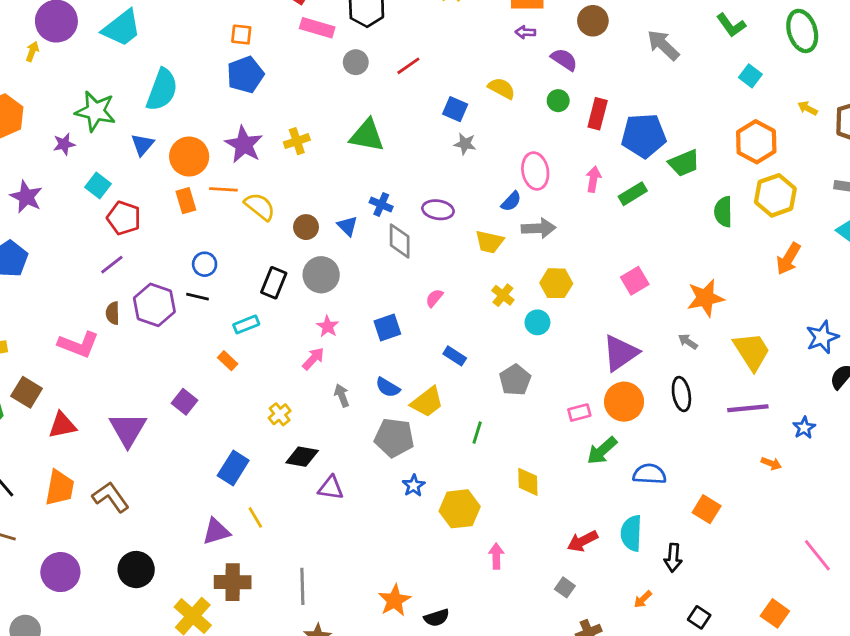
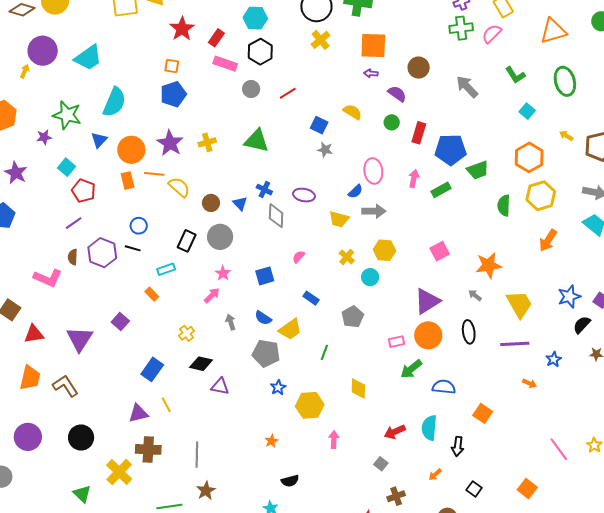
orange star: (395, 600) -> (271, 441), moved, size x0.6

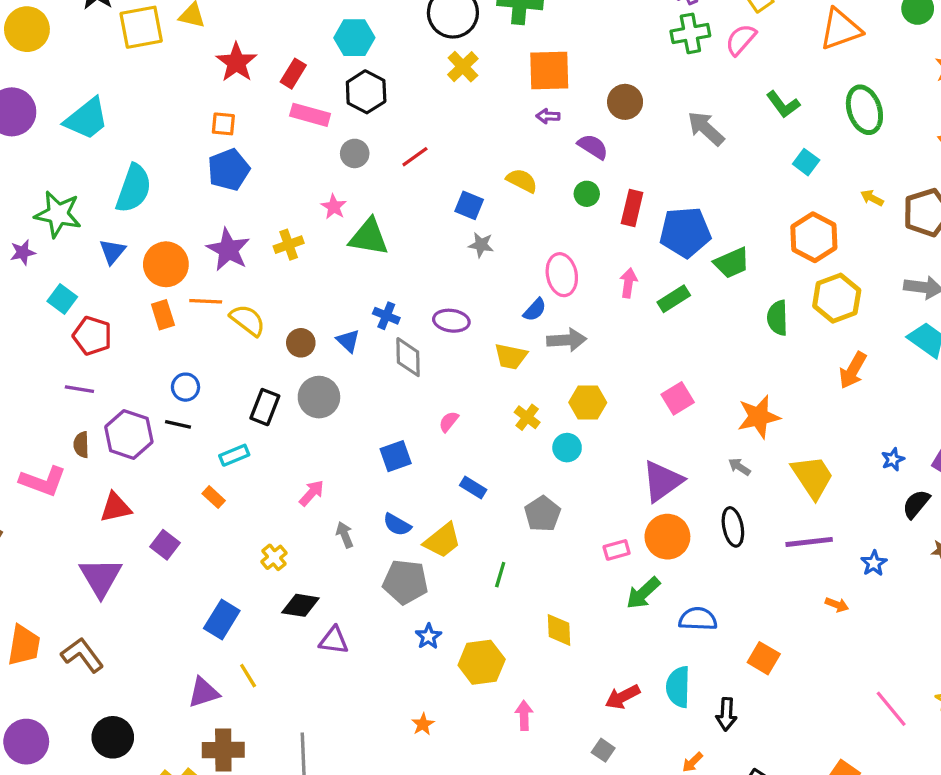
purple line: (74, 223) -> (79, 389), turned 48
pink star: (223, 273) -> (334, 207), moved
blue star: (569, 297) -> (893, 459), size x0.6
red triangle: (34, 334) -> (116, 508), moved

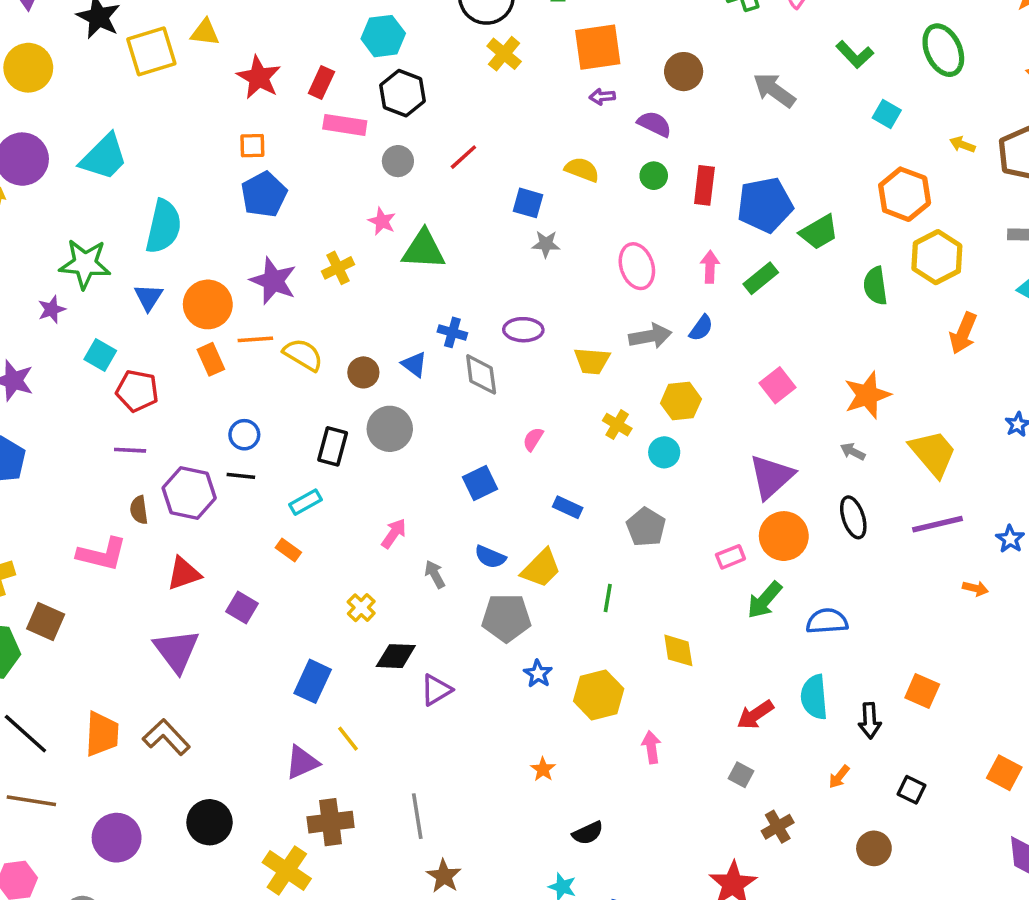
blue semicircle: (535, 310) -> (701, 328), moved
purple triangle: (334, 640) -> (436, 690), turned -32
orange square: (764, 658) -> (922, 691), moved

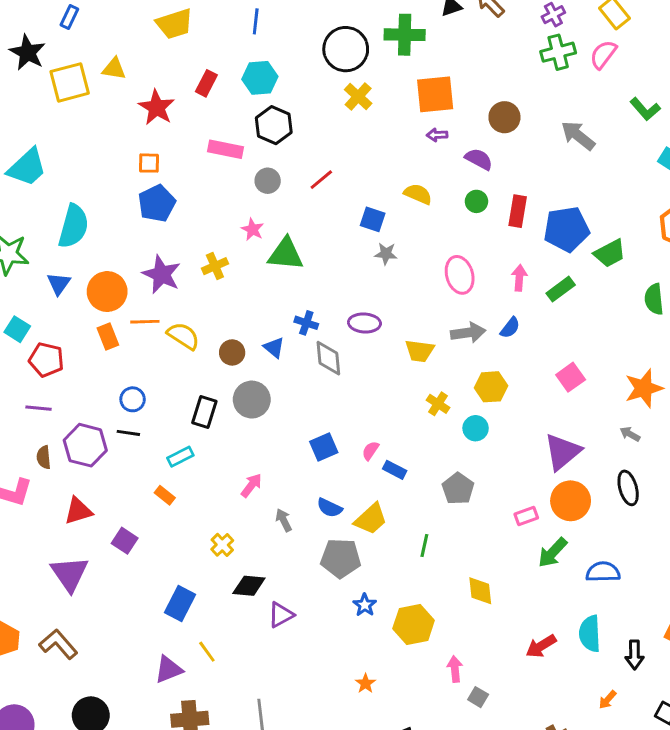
red rectangle: (321, 82) -> (206, 83), moved
pink semicircle: (533, 439) -> (370, 451), moved
gray square: (741, 775) -> (478, 697), moved

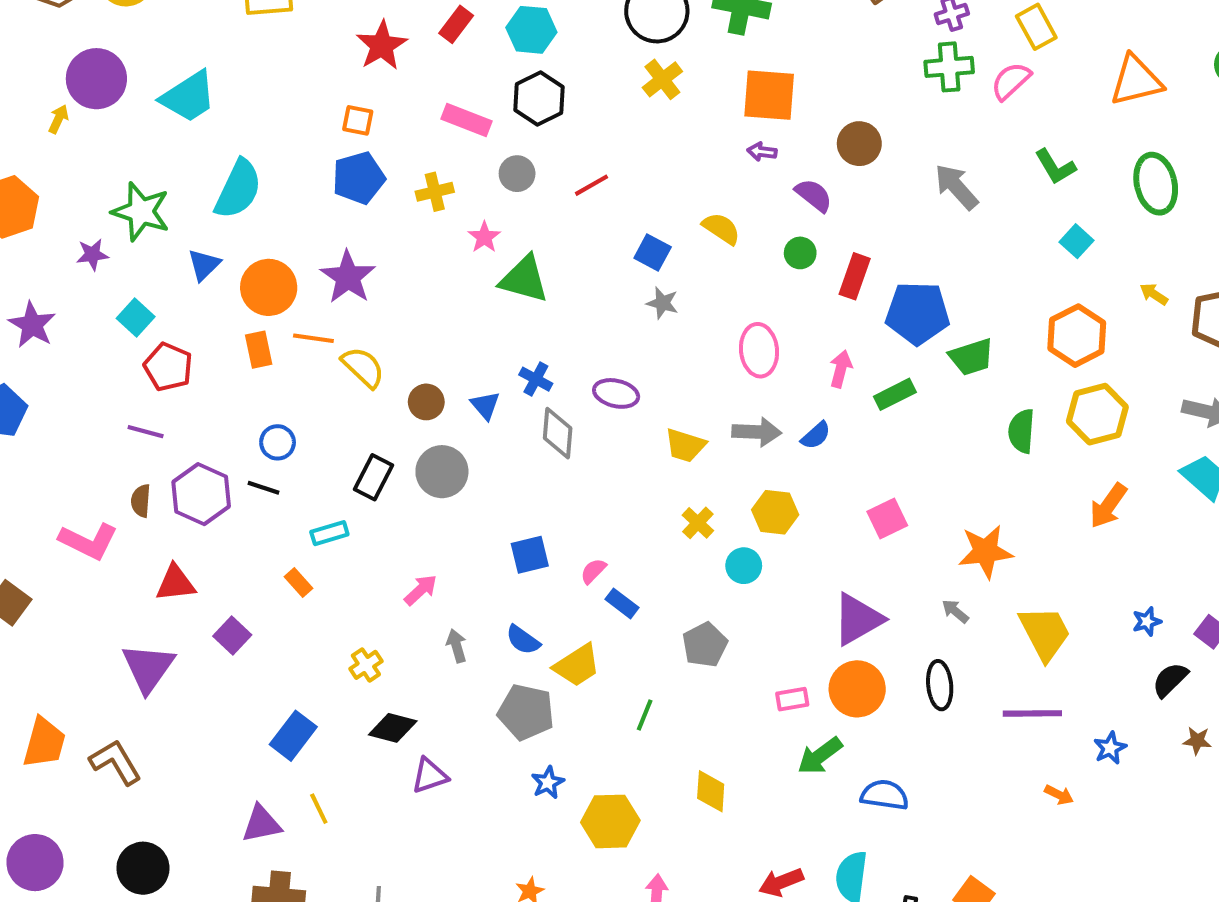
yellow cross: (215, 266) -> (435, 192), moved

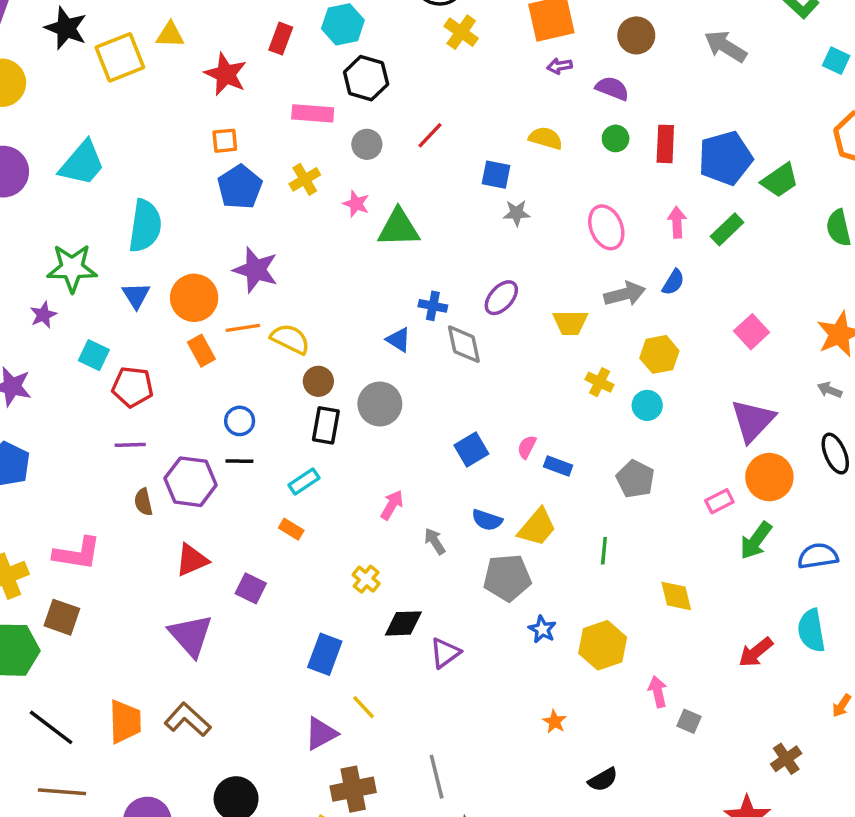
purple ellipse: (616, 393) -> (501, 298), turned -45
brown circle: (426, 402) -> (318, 381), moved
pink L-shape: (88, 541) -> (77, 553), moved

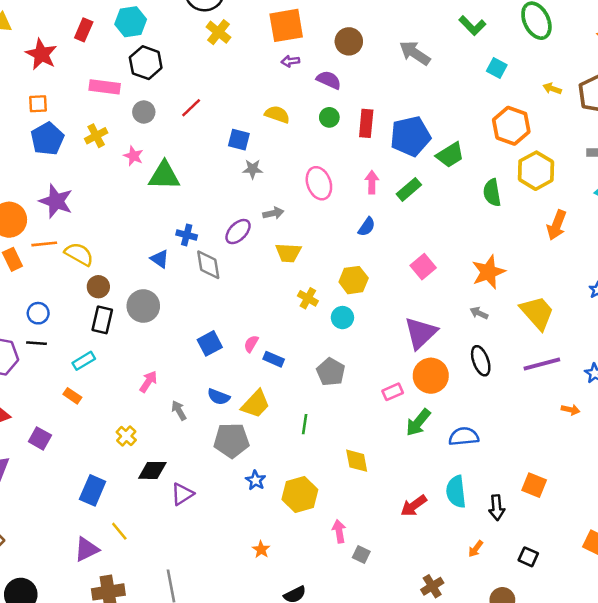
gray arrow: (625, 294) -> (273, 213), moved, size x0.7

